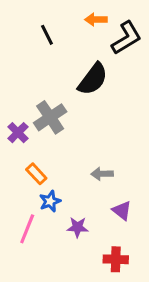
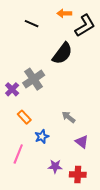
black line: (47, 35) -> (32, 24), turned -40
gray arrow: (102, 174) -> (68, 117), turned 40
blue star: (50, 201) -> (42, 137), moved
purple star: (78, 227) -> (55, 166), moved

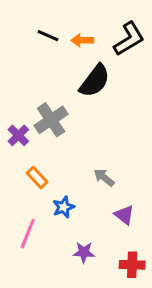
orange arrow: (64, 13) -> (82, 40), moved
red cross: (78, 175) -> (132, 265), moved

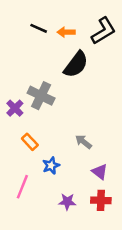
gray cross: (51, 120) -> (41, 96), turned -30
red cross: (132, 265) -> (101, 200), moved

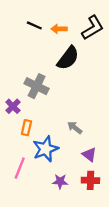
purple cross: (15, 108) -> (13, 106), moved
orange rectangle: (30, 142) -> (26, 128), turned 56
blue star: (51, 165) -> (46, 149), size x1.6

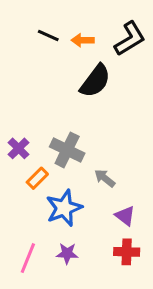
gray cross: (37, 86) -> (67, 150), moved
orange rectangle: (26, 128) -> (37, 178), turned 32
pink line: (20, 168) -> (28, 258), moved
purple star: (60, 181) -> (67, 253), moved

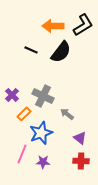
black line: (48, 36) -> (31, 50), moved
orange arrow: (83, 40) -> (53, 26), size x1.5
pink line: (28, 258) -> (22, 154), moved

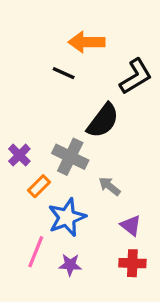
black L-shape: (83, 25) -> (136, 76), moved
black line: (31, 50) -> (64, 73), moved
black semicircle: (61, 52) -> (103, 121), moved

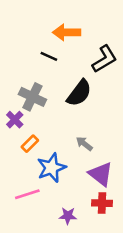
gray cross: (70, 157) -> (32, 97), moved
purple triangle: (131, 226) -> (101, 174), size x1.5
pink line: (36, 252) -> (27, 194), turned 50
purple star: (70, 265) -> (68, 216), moved

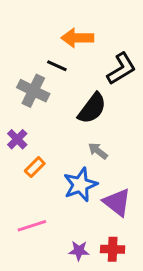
gray cross: (32, 97) -> (33, 91), moved
gray arrow: (84, 144) -> (98, 151), moved
blue star: (51, 168) -> (80, 185), moved
red cross: (102, 203) -> (113, 249), moved

